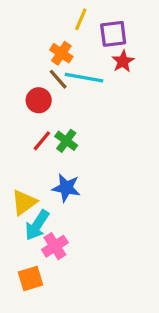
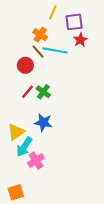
orange square: (31, 279) -> (16, 192), moved

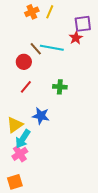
purple square: (74, 22) -> (83, 24), moved
orange cross: (40, 35) -> (32, 12), moved, turned 32
green cross: (43, 92) -> (60, 87), moved, turned -32
pink cross: (36, 161) -> (20, 154), moved

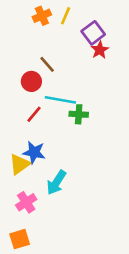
purple square: (83, 24) -> (93, 33), moved, turned -30
cyan line: (52, 48) -> (60, 100), moved
blue star: (41, 116) -> (34, 152), moved
cyan arrow: (23, 139) -> (56, 183), moved

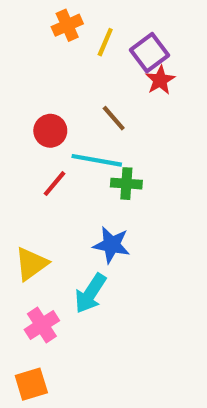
yellow line: (66, 16) -> (105, 42), moved
brown line: (47, 64) -> (114, 118), moved
blue star: (34, 152) -> (112, 245), moved

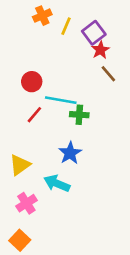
brown line: (114, 118) -> (108, 74), moved
blue star: (112, 245) -> (70, 153), turned 30
cyan arrow: (90, 293) -> (57, 183), turned 80
orange square: (31, 384) -> (20, 240), turned -30

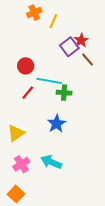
purple square: (94, 33) -> (69, 47), moved
cyan arrow: (57, 183) -> (51, 162), moved

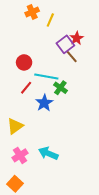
brown line: (88, 60) -> (72, 56), moved
green cross: (64, 93) -> (60, 88), turned 32
blue star: (57, 124) -> (44, 103), moved

